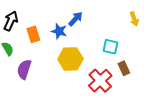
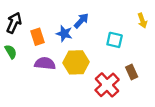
cyan square: (111, 47) -> (115, 40), moved
purple semicircle: (24, 69) -> (45, 63), moved, turned 78

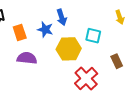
blue arrow: (81, 21) -> (62, 17), turned 119
yellow hexagon: (76, 62) -> (69, 49), moved
brown rectangle: (132, 72) -> (117, 61), moved

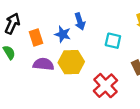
yellow hexagon: (69, 49) -> (71, 62), moved

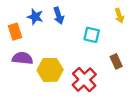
blue star: (63, 34) -> (35, 17), moved
yellow hexagon: (71, 62) -> (50, 70), moved

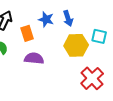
yellow hexagon: (50, 70) -> (76, 45), moved

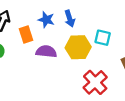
purple semicircle: (34, 58) -> (46, 52), moved

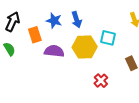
red cross: (95, 82) -> (101, 81), size x0.6

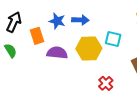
blue arrow: (77, 20) -> (80, 20), turned -70

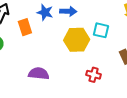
purple semicircle: (57, 53) -> (39, 74), moved
red cross: (106, 83) -> (94, 75), turned -32

